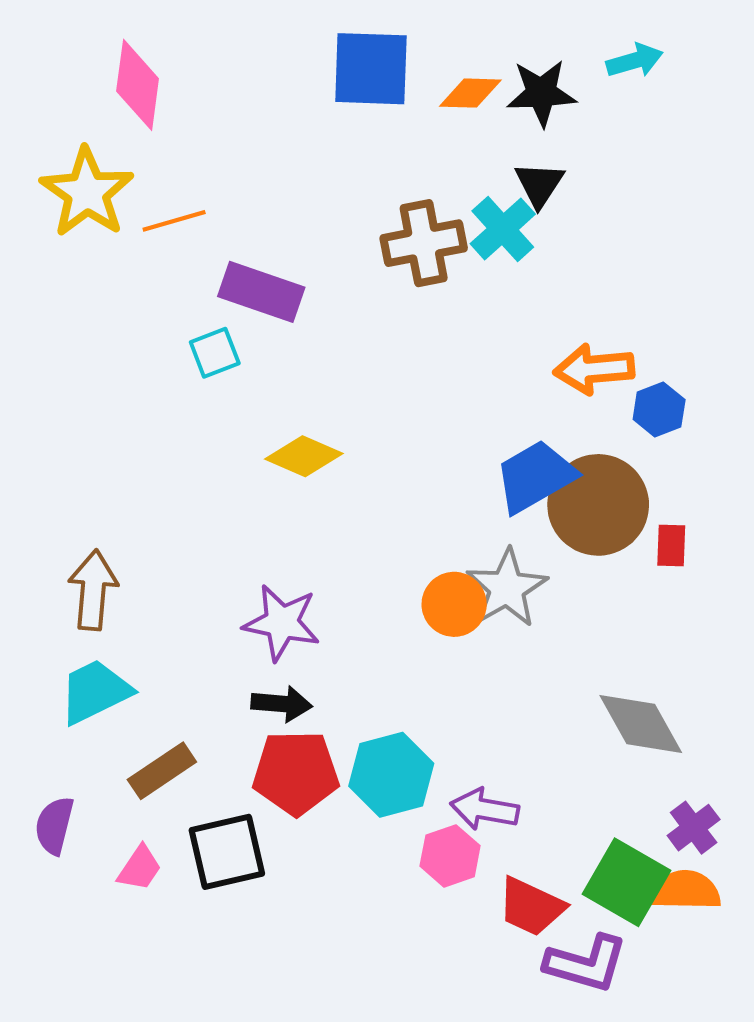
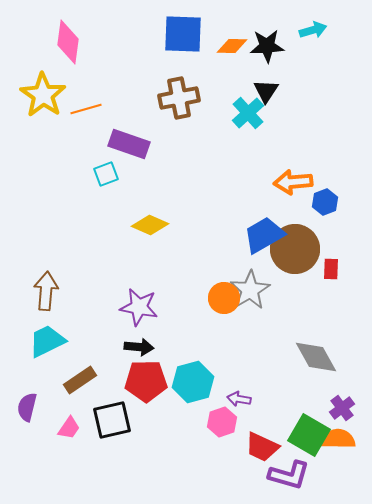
brown cross: (424, 243) -> (179, 98), moved
purple arrow: (485, 809) -> (239, 399), size x0.7

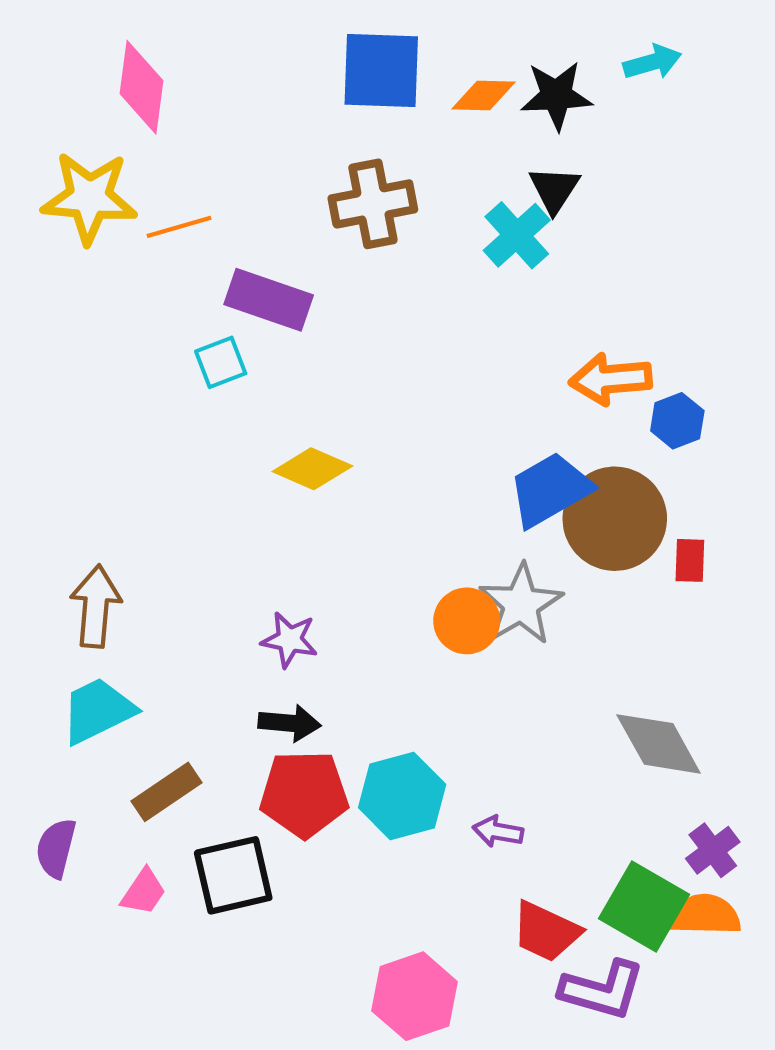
yellow star: (43, 95) -> (89, 198), turned -30
purple star: (139, 307) -> (290, 640), size x0.7
pink hexagon: (222, 422) -> (415, 996), moved, size x1.4

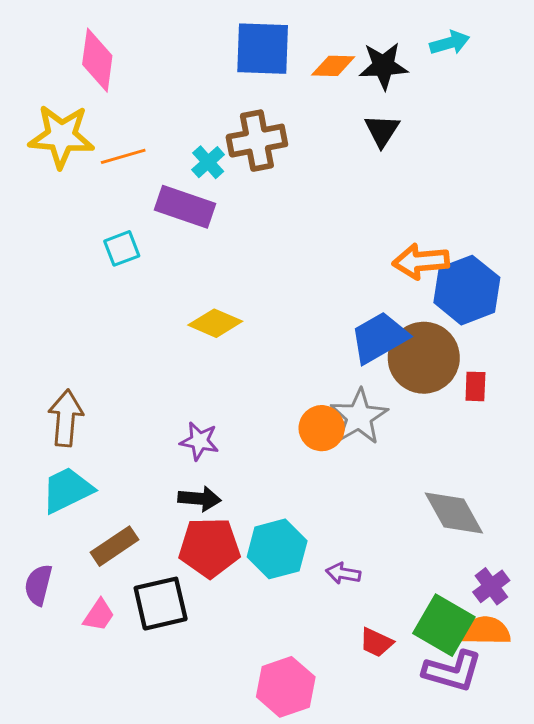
cyan cross: (517, 235) -> (208, 162), moved, size x0.7
cyan square: (221, 362) -> (122, 248), moved
blue hexagon: (677, 421) -> (467, 290), size x1.8
red trapezoid: (546, 932) -> (376, 642), size x0.7
purple L-shape: (602, 990) -> (452, 671), moved

